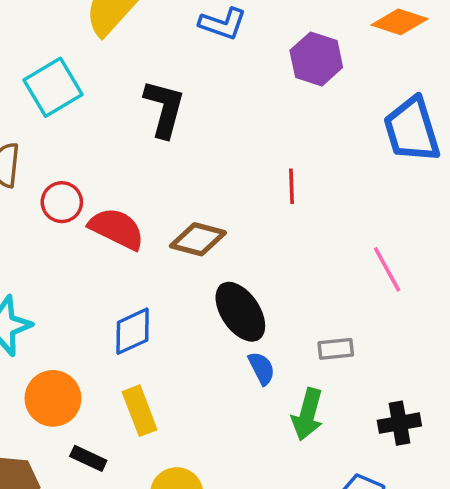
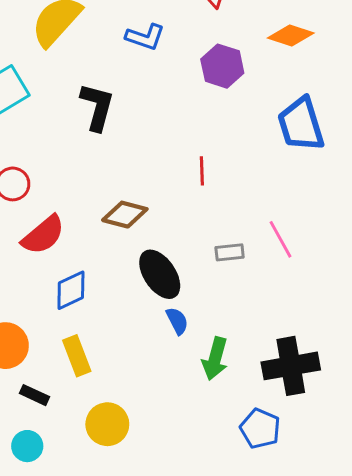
red semicircle: (117, 229) -> (43, 235), moved, turned 114
gray rectangle: (336, 349) -> (230, 252), moved
black cross: (399, 423) -> (291, 366), size x1.6

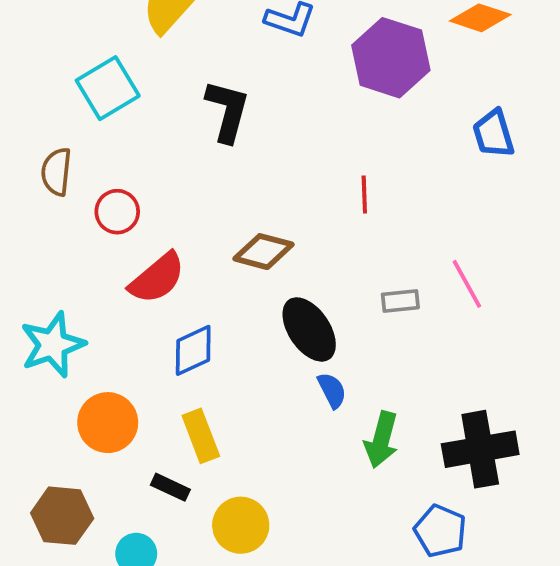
purple hexagon: (222, 66) -> (391, 58), size x1.4
blue trapezoid: (301, 124) -> (494, 134), size x0.7
black rectangle: (35, 395) -> (170, 487), moved

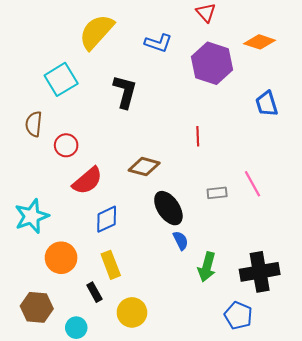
black rectangle: (170, 487) -> (94, 292), turned 36

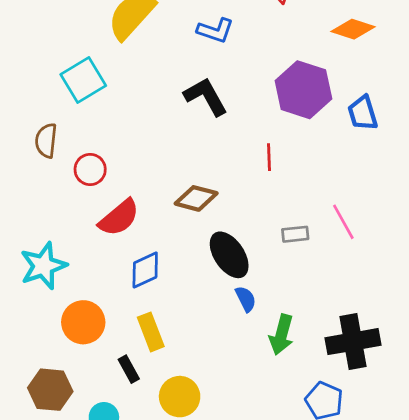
purple hexagon: (212, 63) -> (303, 90), moved
black L-shape: (125, 92) -> (206, 97), moved, turned -44

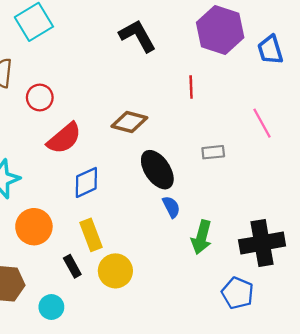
pink line: (343, 222) -> (262, 123), moved
yellow circle: (180, 397) -> (115, 271), moved

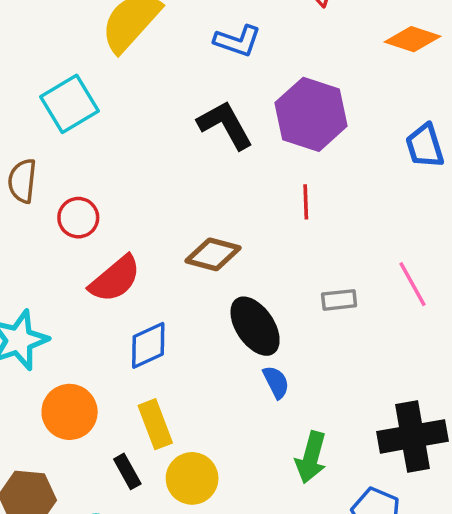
purple hexagon: (220, 30) -> (311, 114), moved
pink line: (262, 123) -> (413, 284), moved
green arrow: (202, 237) -> (311, 457), moved

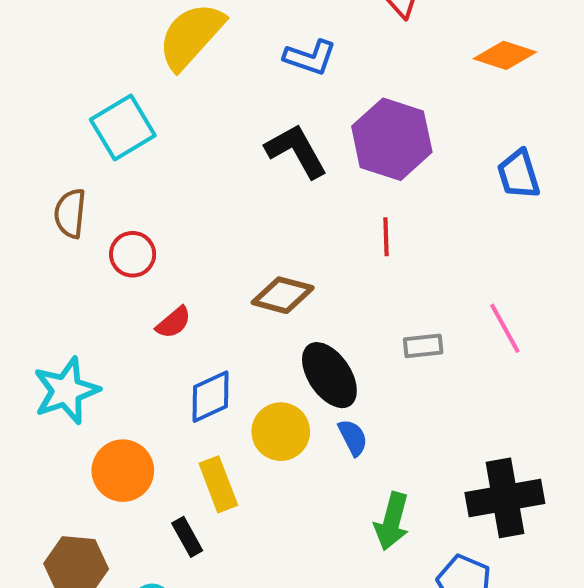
red semicircle: (115, 279) -> (174, 322), size x0.6
yellow circle: (192, 478) -> (281, 432), moved

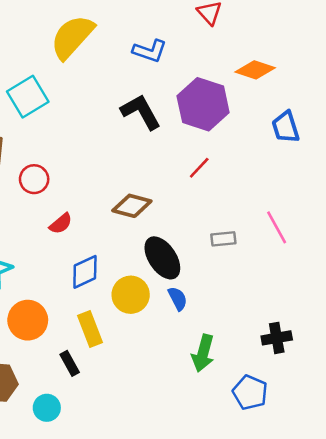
orange diamond: (505, 55) -> (255, 70), moved
red line: (386, 237) -> (199, 168), turned 45
black cross: (505, 498) -> (277, 338), size x0.6

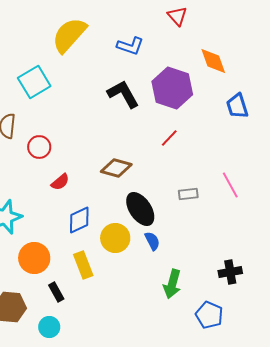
orange diamond: (255, 70) -> (213, 61), turned 52
black rectangle: (70, 363) -> (56, 292), moved

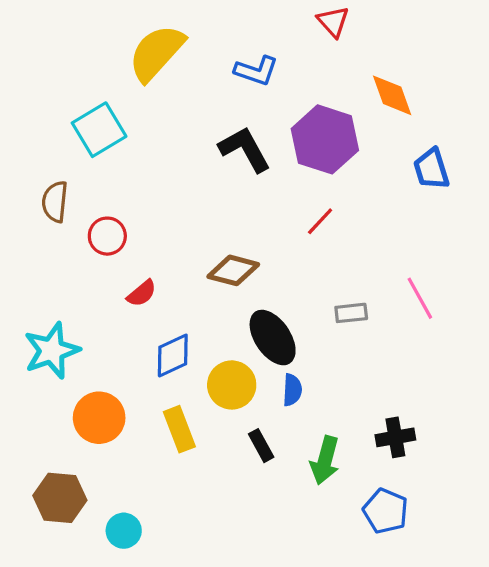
blue semicircle: (152, 241) -> (292, 390), turned 30
black cross: (230, 272) -> (395, 437), moved
black rectangle: (56, 292) -> (261, 446), moved

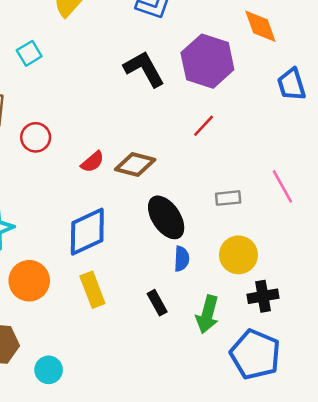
cyan square: (99, 130) -> (29, 53), size x0.6
red semicircle: (142, 293) -> (92, 162), moved
blue diamond: (173, 356) -> (87, 232), size x1.4
yellow circle: (232, 385) -> (238, 255), moved
blue pentagon: (386, 511) -> (255, 354), size x1.4

